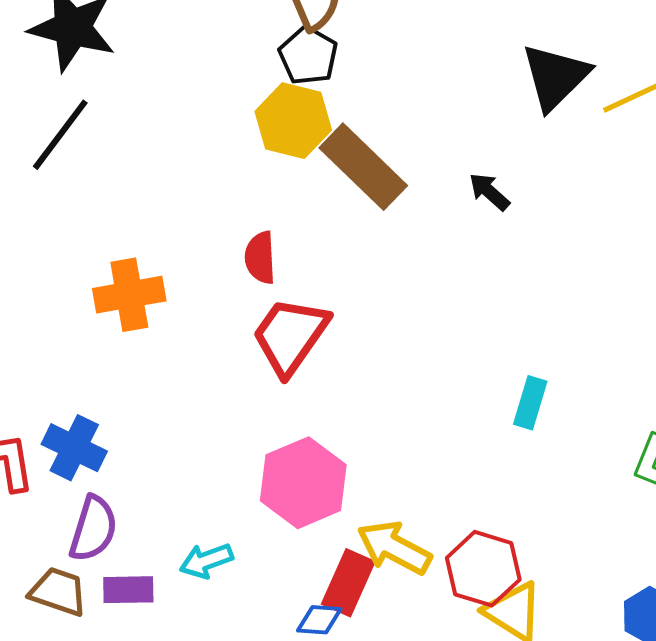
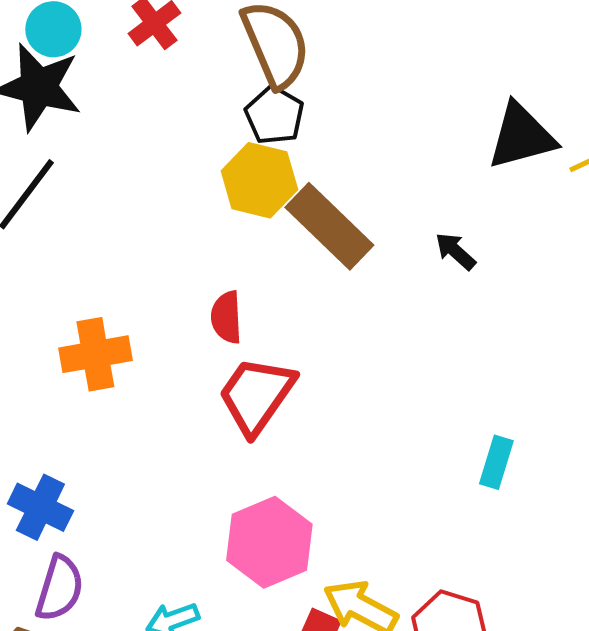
black triangle: (555, 77) -> (521, 136), turned 30

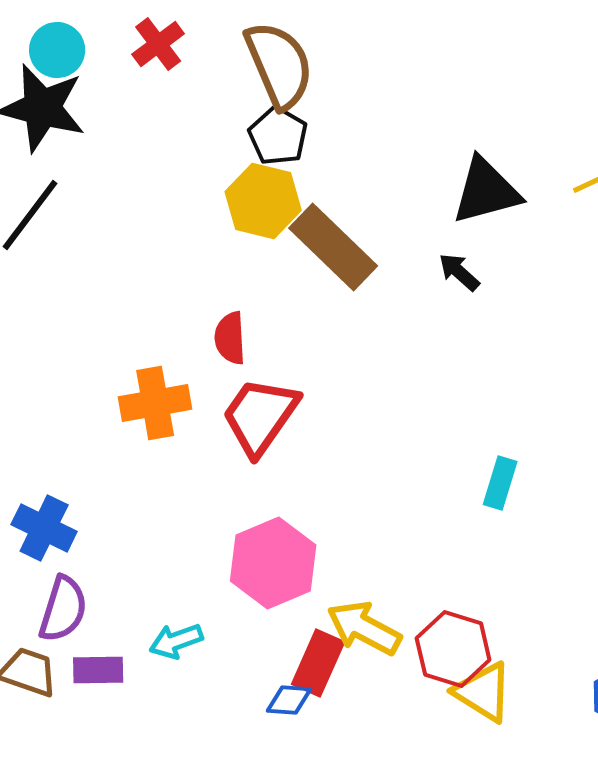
black triangle: (521, 136) -> (486, 191), moved
orange cross: (95, 354) -> (155, 403), moved

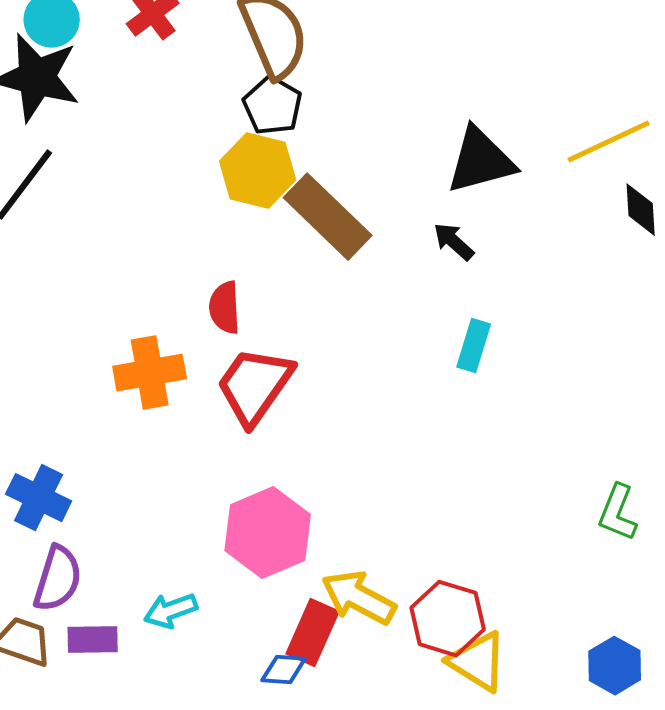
cyan rectangle: (500, 483) -> (474, 346), moved

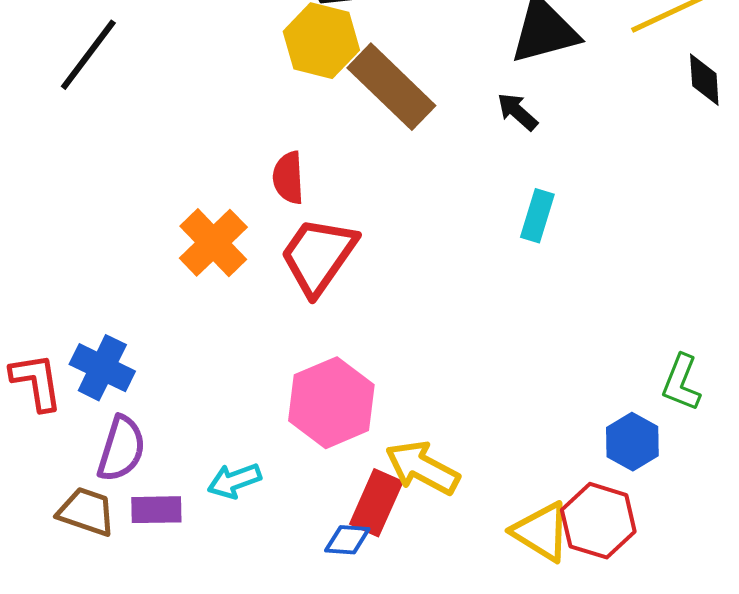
orange cross: (150, 373) -> (213, 243), turned -34
red hexagon: (448, 619) -> (598, 521), moved
blue hexagon: (615, 666) -> (632, 442), moved

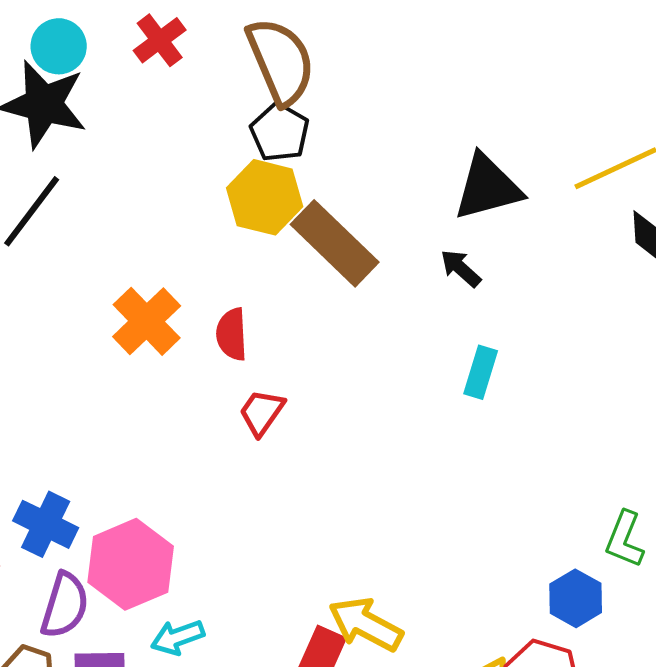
orange cross: (213, 243) -> (147, 321), moved
red trapezoid: (318, 256) -> (262, 412), size x0.6
pink hexagon: (331, 403) -> (131, 564), moved

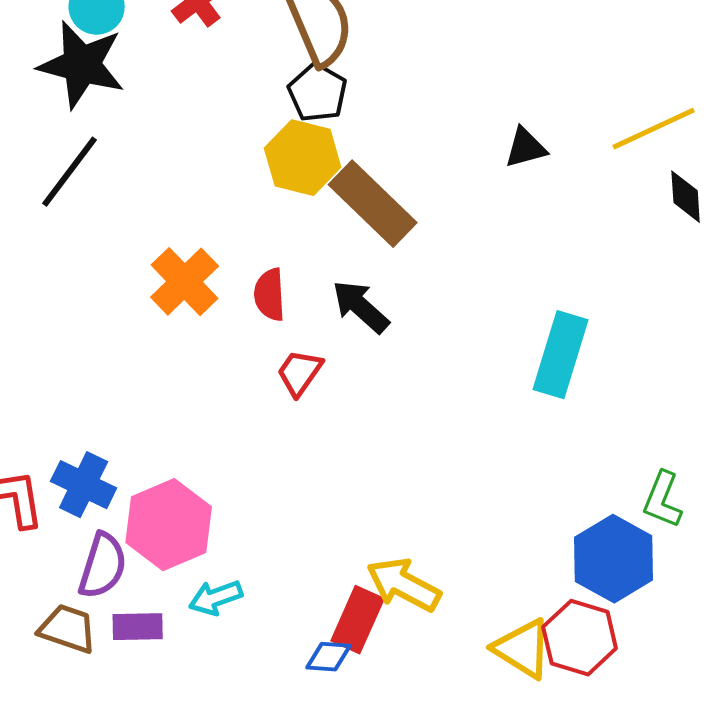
black triangle: (488, 187) -> (526, 148), size x0.6
black arrow: (461, 268) -> (361, 307), moved, size x1.4
cyan rectangle: (481, 372) -> (561, 355), moved, size x1.6
blue hexagon: (576, 598) -> (614, 559), size x1.5

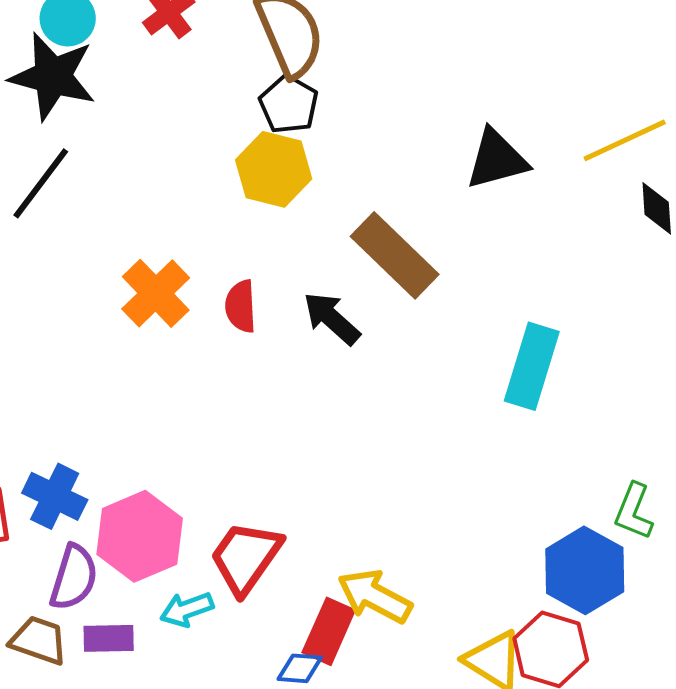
black triangle: (526, 148) -> (497, 159), size x1.5
brown rectangle: (373, 204) -> (395, 255), moved
red trapezoid: (300, 373) -> (246, 557), moved, size x1.6

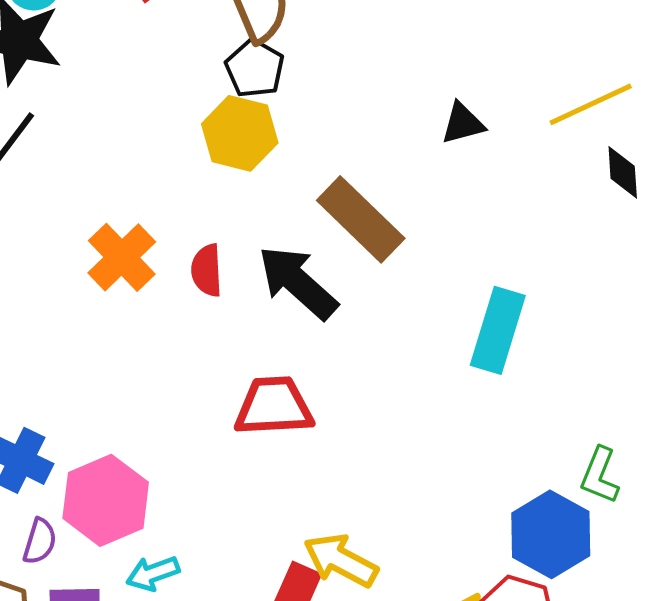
black triangle: (497, 159) -> (463, 123), size x0.7
black arrow: (332, 318) -> (298, 282), size x1.4
red trapezoid: (246, 557) -> (274, 406), moved, turned 52
purple semicircle: (74, 577) -> (40, 541), size x0.7

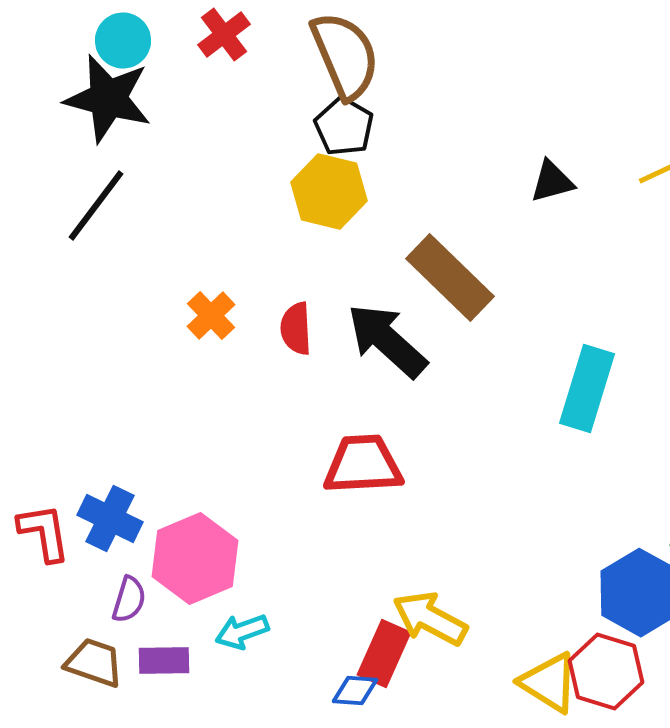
orange cross: (122, 257) -> (211, 316), size x0.7

